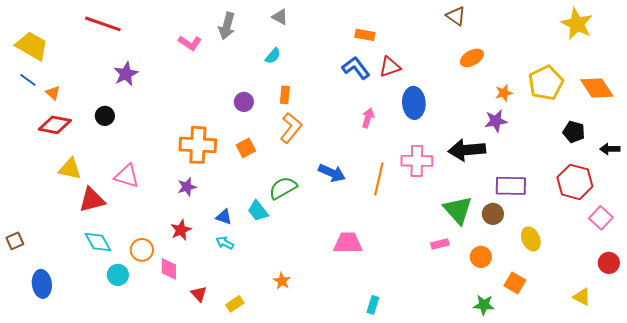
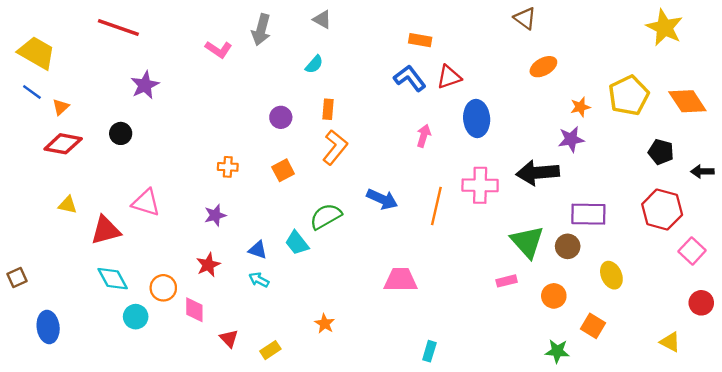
orange triangle: (53, 93) -> (61, 107), turned 35
orange cross: (198, 145) -> (228, 167), size x0.5
yellow triangle: (70, 169) -> (68, 205), moved, size x0.7

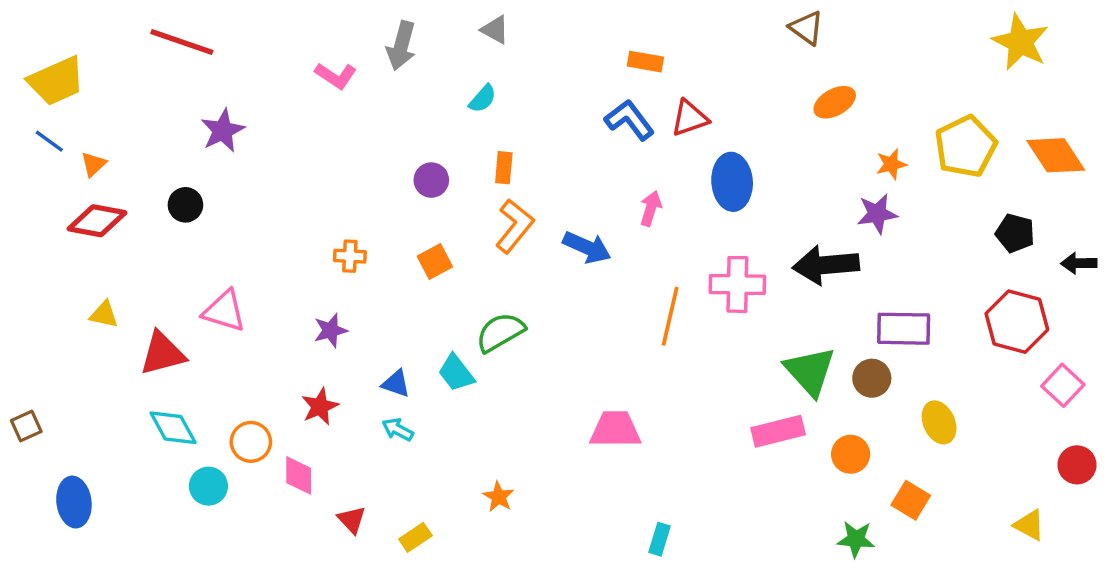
yellow trapezoid: (37, 53) -> (56, 81), turned 126
blue arrow: (382, 199) -> (587, 247), moved
pink rectangle: (507, 281) -> (778, 431), size x1.6

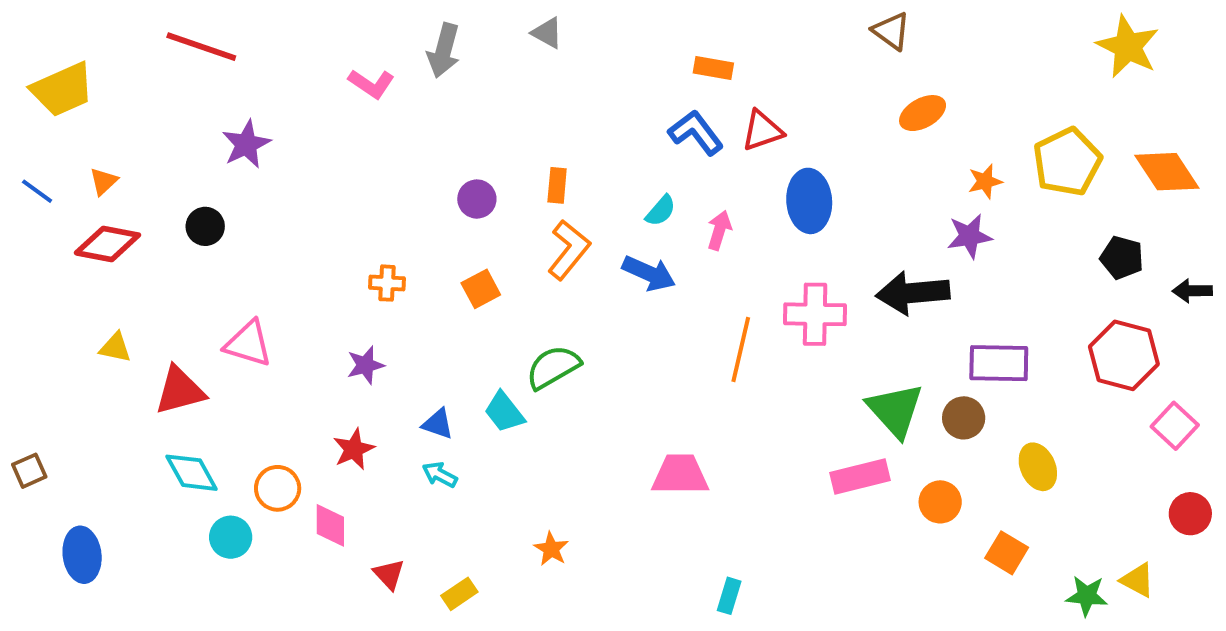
cyan semicircle: (483, 99) -> (661, 211), moved
blue line: (49, 141) -> (37, 191), moved
green star: (856, 539) -> (1087, 596), moved

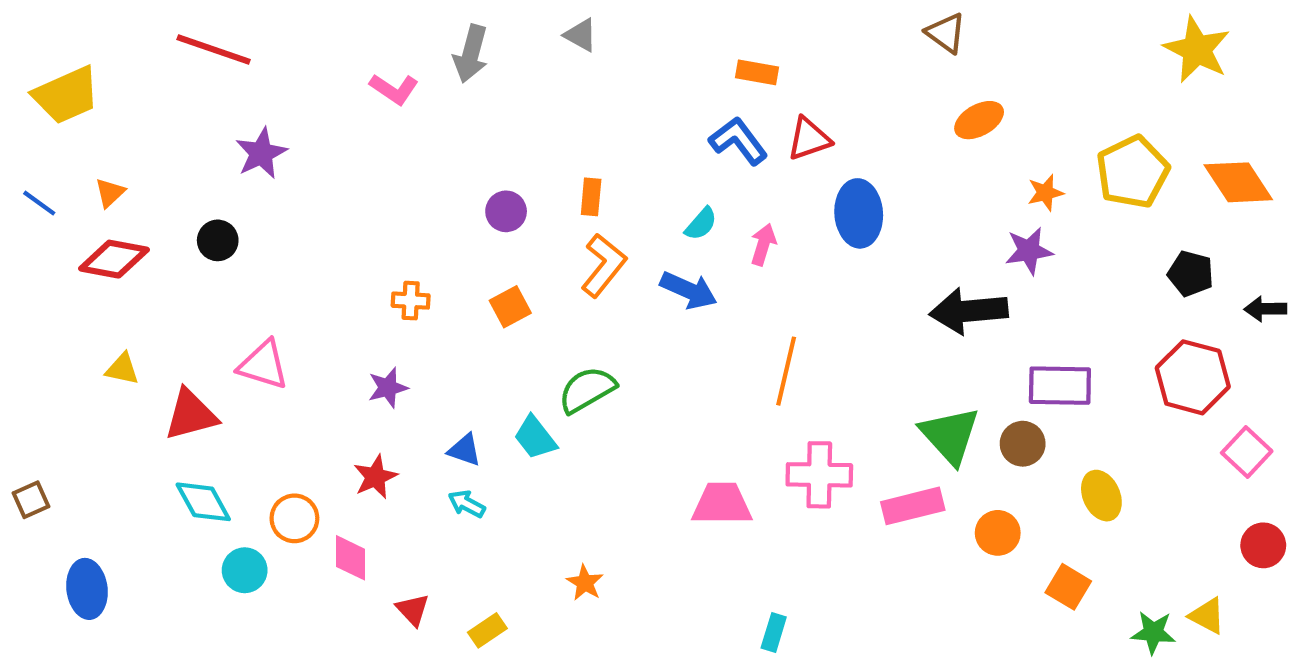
pink cross: (815, 314) -> (819, 475), moved

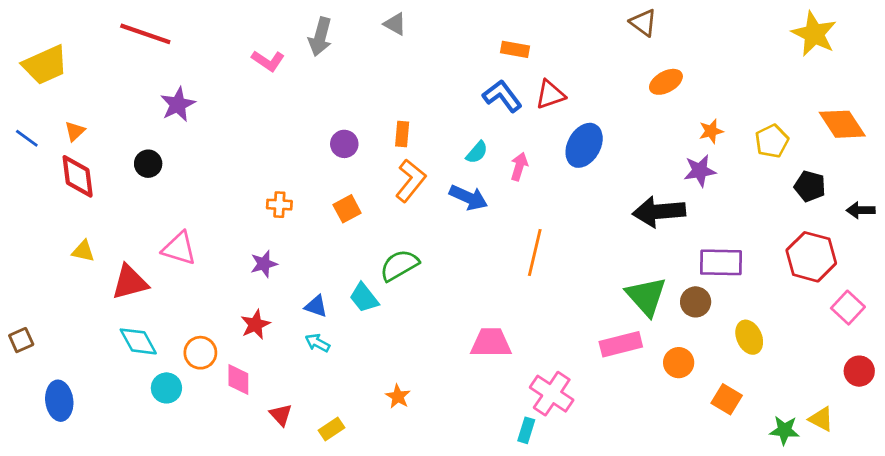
yellow pentagon: (1133, 172) -> (772, 141), moved, size x0.7
blue ellipse: (859, 213) -> (584, 145), turned 33
red diamond: (114, 259) -> (78, 176), turned 72
pink cross: (819, 475) -> (552, 394), moved, turned 33

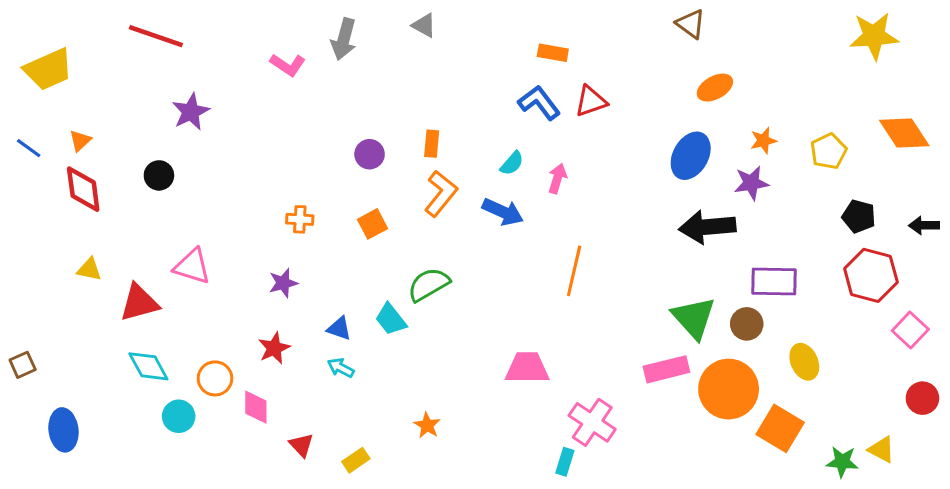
yellow star: (814, 34) -> (874, 36), turned -30
blue ellipse: (584, 145) -> (691, 156), moved
black pentagon: (810, 186) -> (859, 216), moved
orange circle: (679, 363) -> (729, 389), size x1.8
orange square: (727, 399) -> (780, 428), size x1.4

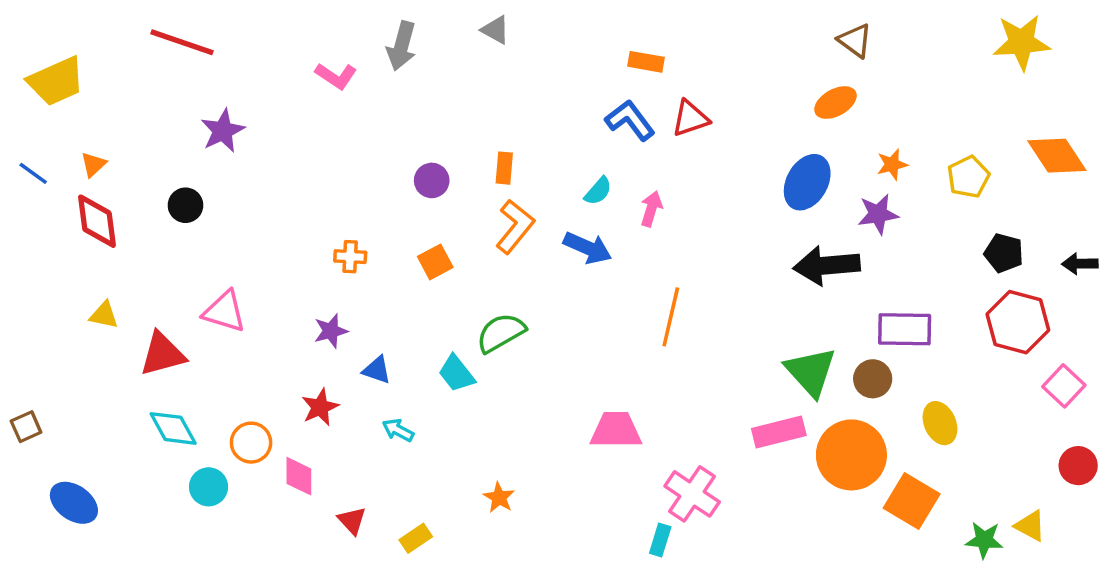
brown triangle: (691, 24) -> (855, 41), moved
blue triangle: (339, 328) -> (377, 370), moved
blue ellipse: (64, 430) -> (74, 503), turned -48

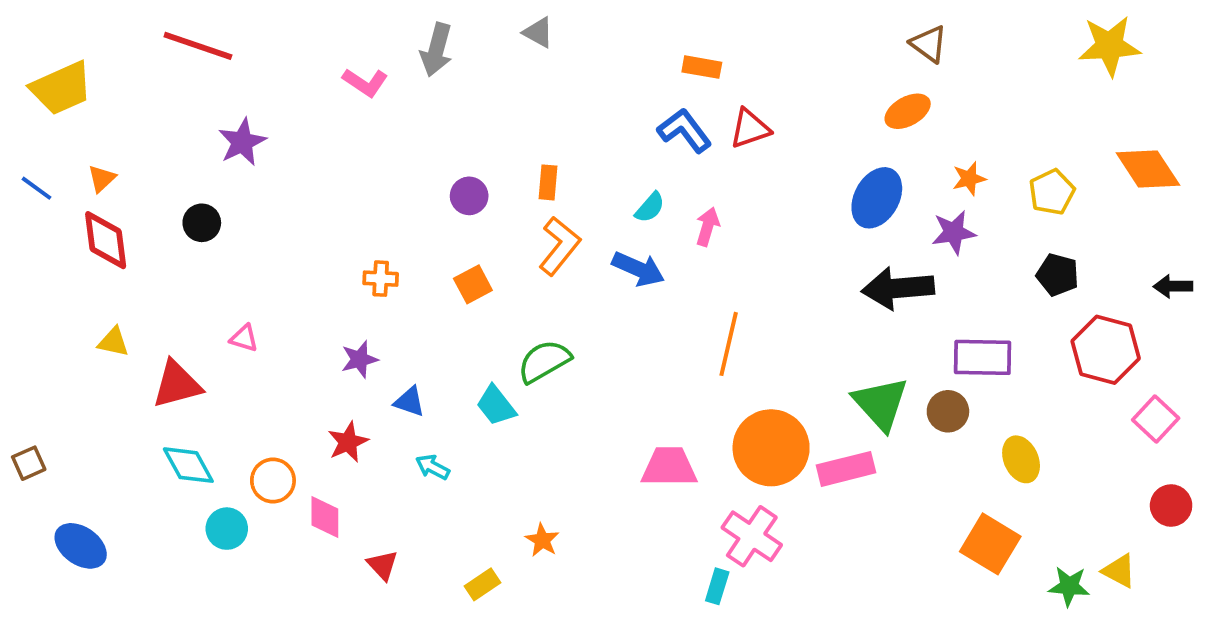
black pentagon: (1004, 253) -> (1058, 275), moved
pink triangle: (224, 312) -> (244, 338), size x0.6
orange circle: (851, 455) -> (771, 448), moved
yellow rectangle: (416, 538) -> (483, 584), moved

